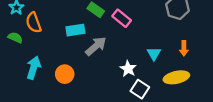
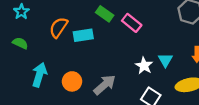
orange semicircle: (34, 23) -> (59, 27), moved, turned 54
gray arrow: (96, 46) -> (105, 85), moved
white star: (128, 69) -> (144, 66), moved

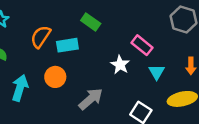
pink rectangle: (132, 23) -> (142, 45), moved
white star: (144, 66) -> (120, 65), moved
orange circle: (72, 81) -> (55, 77), moved

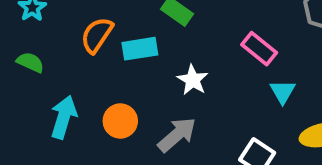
white star: (120, 65) -> (193, 80), moved
orange circle: (55, 77) -> (120, 121), moved

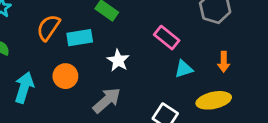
cyan triangle: (283, 92) -> (184, 69), turned 42
orange circle: (120, 121) -> (65, 76), moved

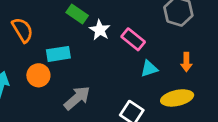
orange semicircle: (48, 28) -> (22, 30), turned 115
cyan rectangle: (80, 38) -> (58, 54), moved
white star: (118, 60) -> (100, 30), moved

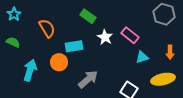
white star: (100, 30) -> (105, 37), moved

